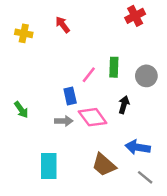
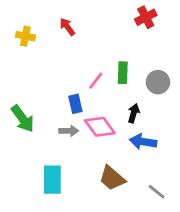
green arrow: (21, 110) -> (23, 119), size x1.5
blue arrow: (138, 147) -> (143, 142), moved

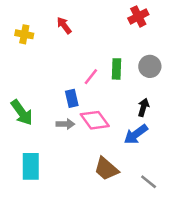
gray circle: (158, 82) -> (150, 66), moved
black arrow: (134, 113) -> (143, 107), moved
blue arrow: (143, 142) -> (136, 134), turned -45
cyan rectangle: (52, 180) -> (31, 166), moved

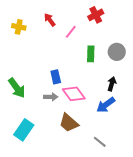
red cross: (138, 16) -> (96, 15), moved
pink line: (91, 77) -> (71, 32), moved
cyan rectangle: (31, 166) -> (24, 130), turned 35
brown trapezoid: (106, 169) -> (69, 123), moved
gray line: (149, 182) -> (100, 142), moved

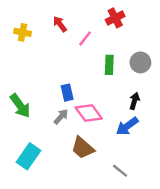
gray arrow: (51, 97) -> (61, 117), turned -48

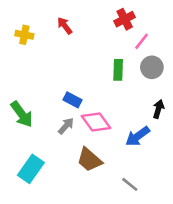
pink line: (85, 38) -> (141, 41), moved
blue rectangle: (67, 93) -> (72, 100), turned -49
black arrow: (134, 101) -> (158, 109), moved

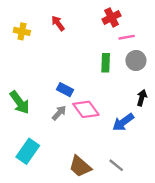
pink line: (141, 41) -> (127, 37), turned 42
brown trapezoid: (89, 160) -> (80, 166), moved

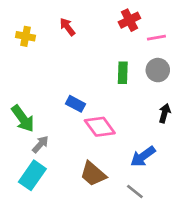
pink line: (127, 37) -> (156, 38), moved
gray arrow: (59, 113) -> (40, 144), moved
blue arrow: (123, 122) -> (143, 156), moved
brown trapezoid: (80, 166) -> (93, 174), moved

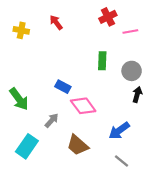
gray circle: (158, 70) -> (132, 71), moved
gray arrow: (40, 144) -> (52, 120), moved
gray line: (135, 192) -> (121, 161), moved

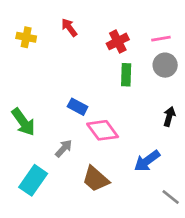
red cross: (108, 17) -> (118, 41), moved
gray circle: (132, 71) -> (165, 65), moved
gray line: (121, 161) -> (171, 197), moved

